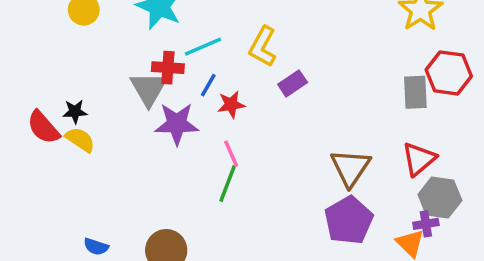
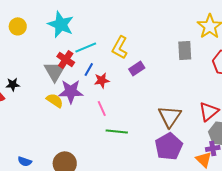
red cross: (168, 68) -> (66, 59), turned 30
gray rectangle: (415, 92) -> (185, 50), moved
yellow semicircle: (80, 140) -> (55, 100), moved
green line: (228, 183) -> (117, 131), moved, turned 75

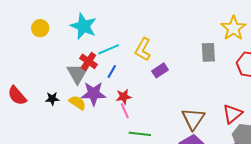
red star: (102, 80) -> (124, 97), moved
black star: (13, 84) -> (52, 99), moved

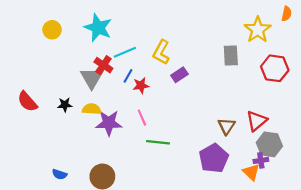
purple star: (94, 94) -> (109, 123), moved
red star: (124, 97) -> (141, 85), moved
yellow semicircle: (77, 103) -> (92, 109), turned -30
brown triangle: (193, 119) -> (227, 126), moved, size x0.7

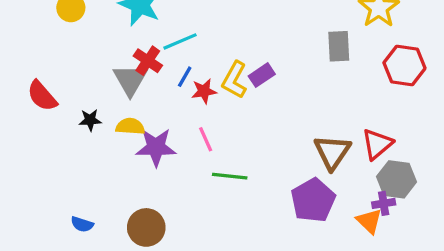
yellow L-shape: (161, 52) -> (234, 80), moved
red semicircle: (27, 102) -> (42, 96), moved
brown triangle: (227, 126) -> (332, 152), size x1.4

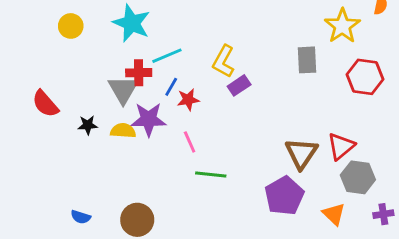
red cross: (148, 61) -> (139, 73), turned -35
yellow L-shape: (234, 80) -> (224, 61), moved
purple star: (156, 147) -> (149, 119), moved
purple cross: (384, 203) -> (383, 214), moved

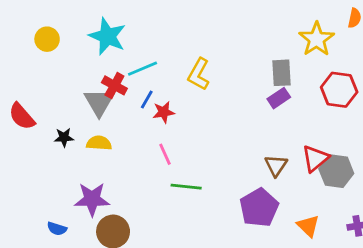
red cross: (139, 73) -> (114, 85), turned 30
purple rectangle: (239, 85) -> (279, 98), moved
purple star: (149, 119) -> (92, 199), moved
brown triangle: (301, 153) -> (276, 166), size x0.7
gray hexagon: (358, 177) -> (336, 171), moved

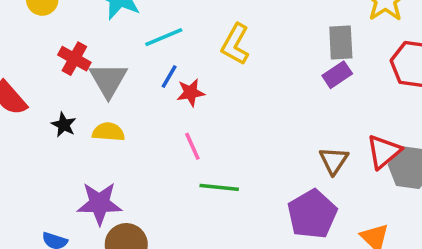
red cross: (114, 85) -> (74, 59), moved
black star: (64, 137) -> (64, 125), turned 30

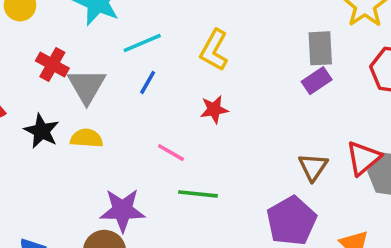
red star: (191, 93) -> (214, 109), moved
black star: (64, 125) -> (42, 131), size x1.4
pink line: (192, 146) -> (171, 153), turned -36
purple star: (99, 203) -> (122, 210), moved

